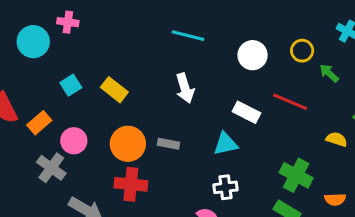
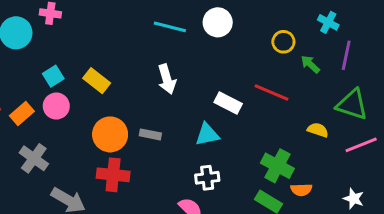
white circle: (253, 55) -> (218, 22), moved
pink circle: (74, 141) -> (56, 106), moved
orange semicircle: (335, 199) -> (301, 190), moved

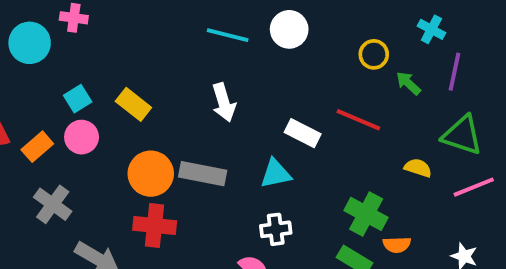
gray rectangle: (150, 134) -> (203, 174), size x1.6

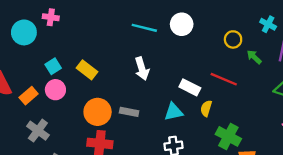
yellow semicircle: (418, 168) -> (206, 108), moved, turned -91
gray rectangle: (203, 174) -> (129, 112), size x0.7

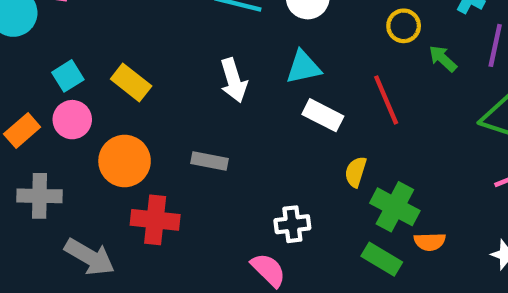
red line: (224, 79) -> (386, 100), turned 44
yellow semicircle: (206, 108) -> (356, 172), moved
orange circle: (98, 112) -> (125, 161), moved
cyan triangle: (173, 112) -> (303, 67), moved
gray cross: (38, 131) -> (40, 196), turned -35

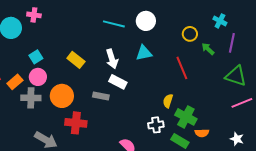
yellow rectangle: (131, 83) -> (76, 60), moved
white rectangle: (323, 115) -> (118, 82), moved
gray cross: (40, 196) -> (31, 98), moved
white cross: (292, 224) -> (156, 125), moved

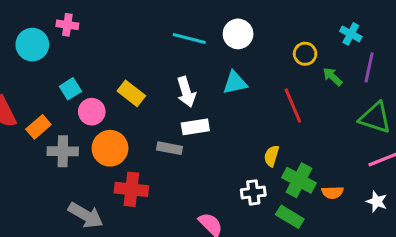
pink circle: (38, 77) -> (92, 112), moved
white rectangle: (118, 82) -> (195, 127), turned -36
orange semicircle: (202, 133) -> (333, 192), moved
white star: (237, 139) -> (377, 202), moved

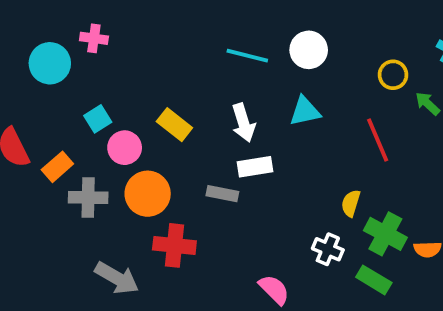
white cross: (253, 192) -> (328, 249), turned 30

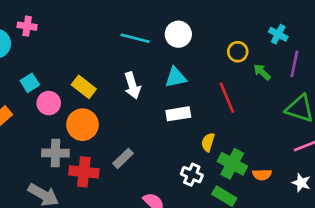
white rectangle: (255, 167) -> (178, 114), moved
orange circle: (148, 194) -> (82, 125), moved
gray rectangle: (222, 194) -> (123, 158), moved, turned -55
gray cross: (88, 197) -> (55, 153), moved

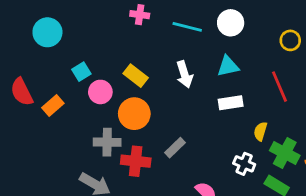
pink cross: (27, 26) -> (140, 15), moved

